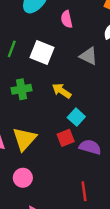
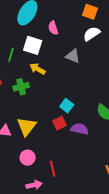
white square: (42, 53) -> (33, 45), moved
yellow arrow: (62, 91) -> (37, 69), moved
red line: (84, 191) -> (53, 169), moved

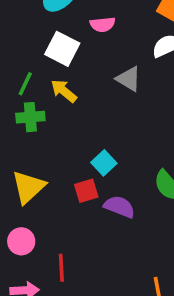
pink semicircle: (53, 28) -> (103, 24), turned -88
green line: (11, 55) -> (25, 84), moved

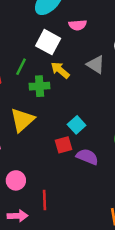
yellow arrow: (64, 91) -> (60, 70), moved
green cross: (30, 117) -> (40, 86), moved
yellow triangle: (28, 187) -> (22, 120), moved

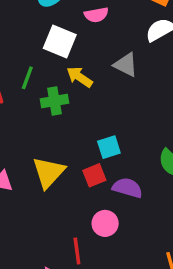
yellow triangle: (22, 120) -> (49, 172), moved
cyan square: (77, 125) -> (109, 147), turned 30
pink circle: (16, 180) -> (105, 223), moved

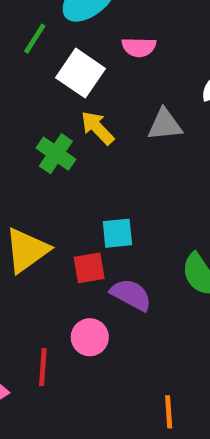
gray triangle: (126, 65) -> (165, 125), turned -44
green line: (27, 78) -> (35, 39), moved
green cross: (54, 101) -> (56, 154), turned 32

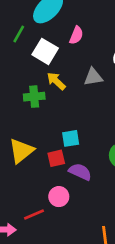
pink semicircle: (139, 47) -> (76, 35), turned -66
green cross: (56, 154) -> (34, 97), turned -36
red line: (43, 367) -> (34, 215), turned 66

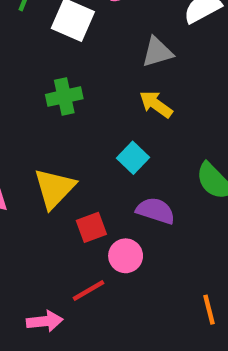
yellow arrow: (56, 81) -> (156, 104), moved
cyan square: (71, 138) -> (133, 158), turned -30
red square: (56, 158) -> (91, 227), moved

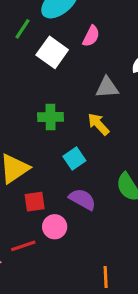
green cross: (64, 97) -> (50, 117), moved

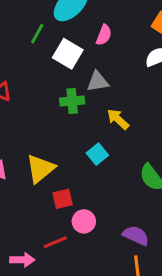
gray triangle: (107, 87) -> (98, 82), moved
green cross: (50, 117) -> (72, 101), moved
purple semicircle: (82, 199) -> (136, 236), moved

